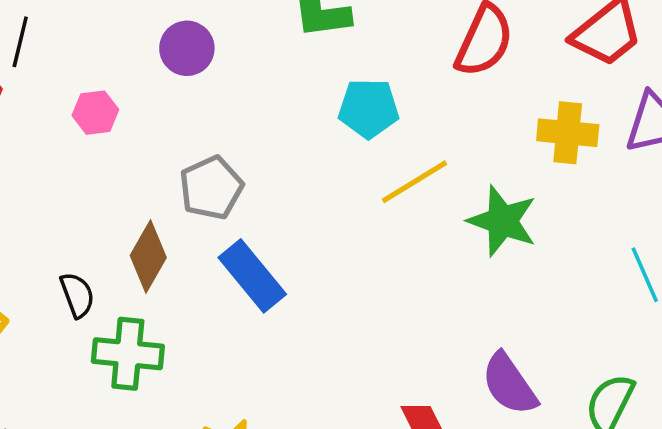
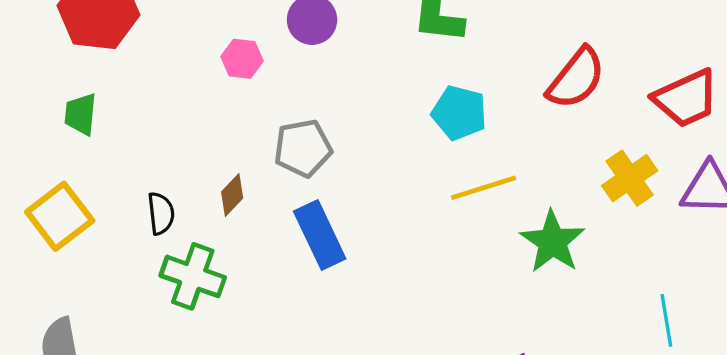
pink hexagon: (95, 113) -> (242, 59), moved
yellow cross: (568, 133) -> (630, 178), turned 36
brown diamond: (148, 256) -> (232, 195), size x0.7

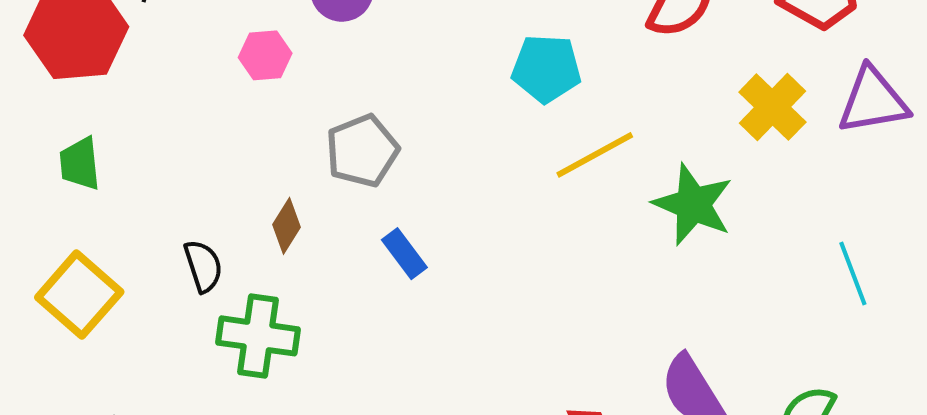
blue rectangle: (320, 235) -> (404, 254), size x0.6

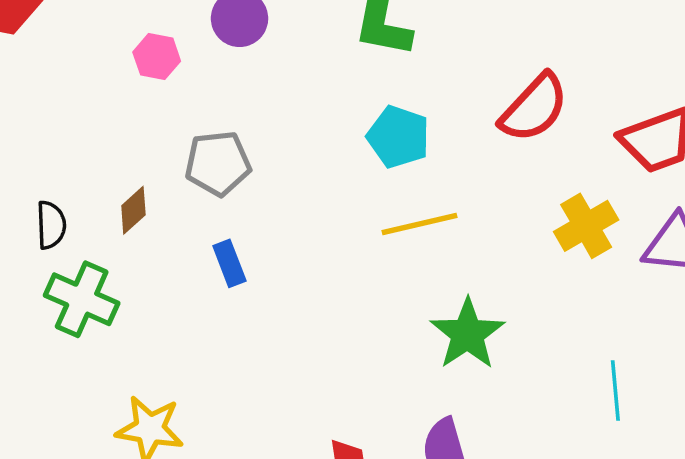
green star: (693, 204) -> (467, 334), moved

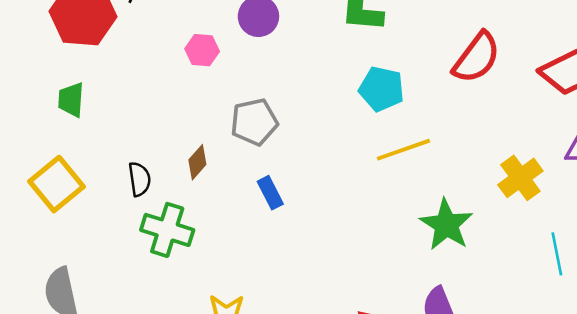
yellow cross: (586, 226) -> (520, 178), moved

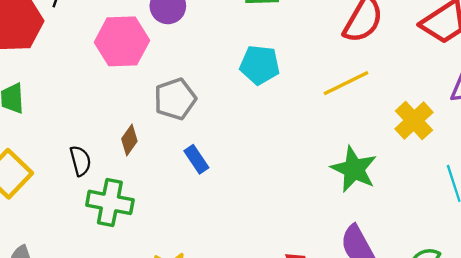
pink hexagon: (202, 50) -> (122, 41), size x1.8
cyan pentagon: (382, 89) -> (260, 65), moved
yellow line: (403, 150) -> (346, 83), moved

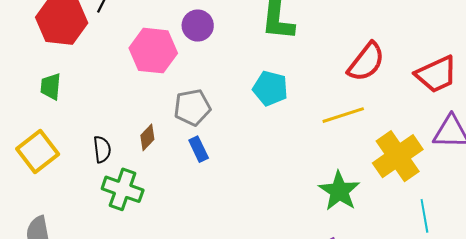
yellow cross: (414, 121) -> (398, 156), size x1.4
blue rectangle: (196, 159) -> (199, 149), moved

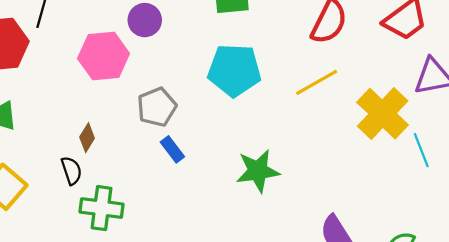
cyan pentagon: (270, 88) -> (234, 70), size x1.4
brown diamond: (147, 137) -> (87, 138), moved
green star: (339, 191) -> (258, 171), moved, turned -30
cyan line: (424, 216) -> (421, 150), moved

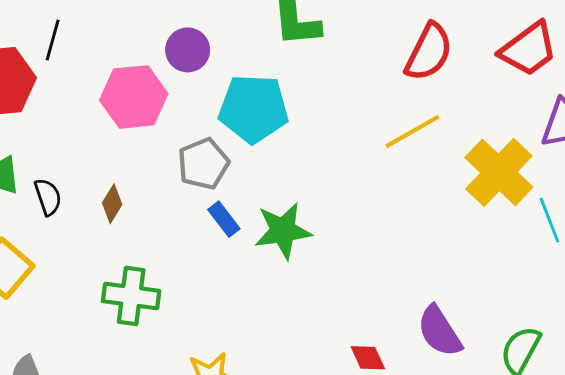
cyan pentagon: (234, 70) -> (253, 109), moved
black semicircle: (71, 171) -> (48, 197), moved
green star: (258, 171) -> (283, 231), moved

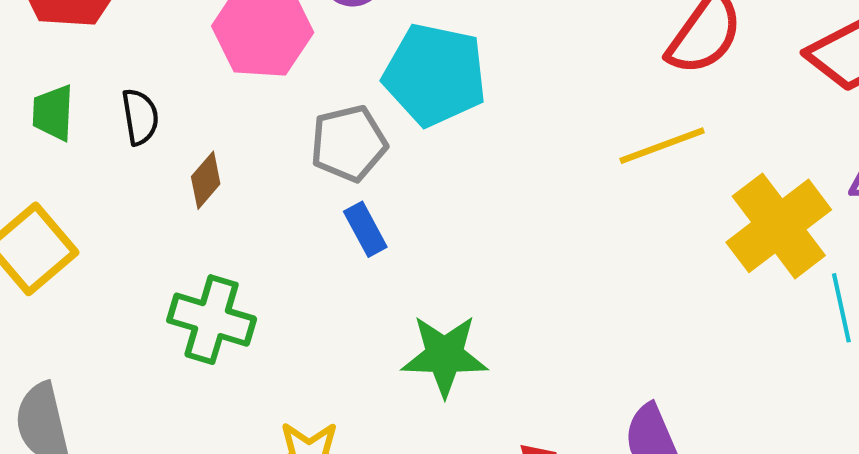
black semicircle: (48, 197) -> (140, 117), moved
green star: (283, 231) -> (445, 356), moved

